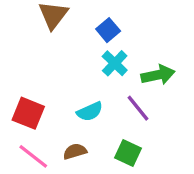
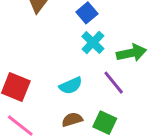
brown semicircle: (75, 151) -> (72, 120), moved

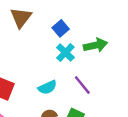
green arrow: (131, 53) -> (96, 45), moved

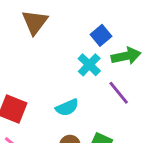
blue square: (61, 28) -> (101, 35), moved
purple line: (82, 85) -> (119, 93), moved

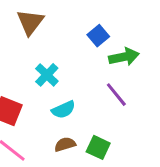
cyan cross: (89, 65) -> (47, 75), moved

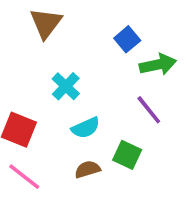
green square: (98, 147) -> (127, 155), moved

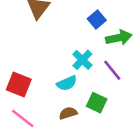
cyan cross: (66, 86) -> (82, 60), moved

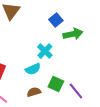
purple line: (112, 70) -> (76, 91), moved

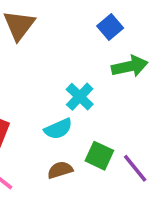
blue square: (56, 20) -> (110, 27), moved

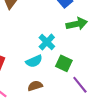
green square: (99, 156) -> (64, 63), moved

